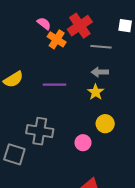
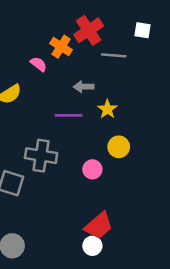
pink semicircle: (44, 24) -> (39, 64), moved
gray arrow: (100, 72) -> (84, 87), moved
purple line: (55, 85) -> (69, 115), moved

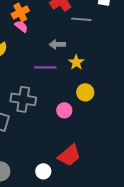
orange cross: (61, 47) -> (20, 12), moved, turned 30
white circle: (92, 246) -> (43, 171), moved

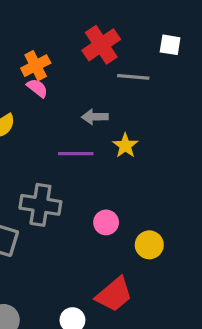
yellow circle: (85, 92) -> (149, 245), moved

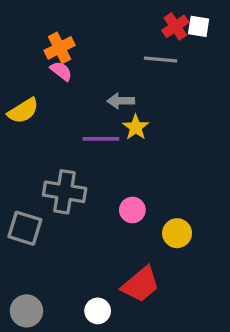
red cross: (101, 45) -> (175, 26), moved, size x0.7
yellow star: (125, 146) -> (136, 127), moved

